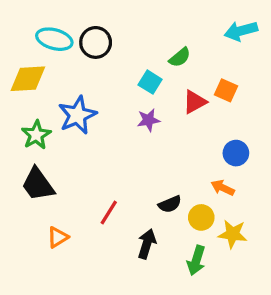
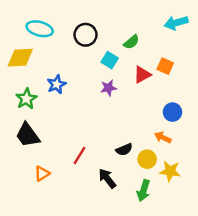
black circle: (96, 42) -> (86, 35), moved
blue star: (77, 115) -> (57, 84), size x0.7
black arrow: (147, 244) -> (107, 178), turned -55

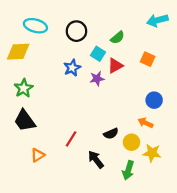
red triangle: (142, 75) -> (115, 66), moved
blue star: (57, 84) -> (72, 68), moved

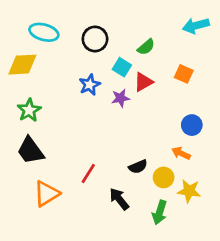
orange triangle: (38, 155) -> (47, 194), size x1.5

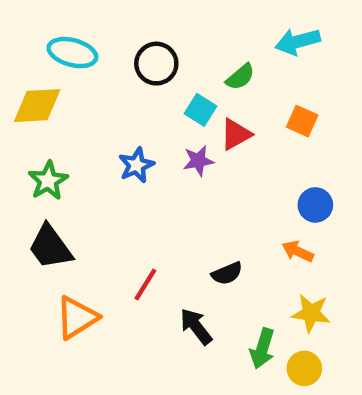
cyan arrow: (196, 26) -> (298, 41), moved
blue star: (90, 85) -> (136, 165), moved
yellow circle: (164, 177) -> (304, 368), moved

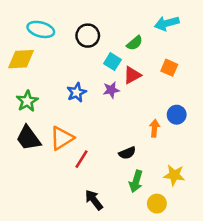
orange arrow: (298, 251) -> (154, 128), moved, turned 70
orange triangle: (77, 318) -> (62, 138), moved
black arrow: (196, 326) -> (94, 200), moved
green arrow: (262, 349) -> (136, 181), moved
yellow circle: (304, 368) -> (157, 204), moved

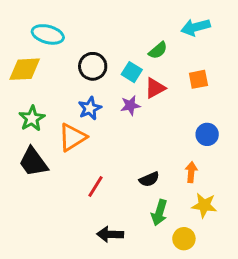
black circle: (88, 36) -> (93, 66), moved
orange square: (169, 68) -> (198, 79), turned -35
orange arrow: (154, 128) -> (191, 172), moved
orange triangle: (62, 138) -> (72, 137), moved
black arrow: (94, 200) -> (110, 234), turned -50

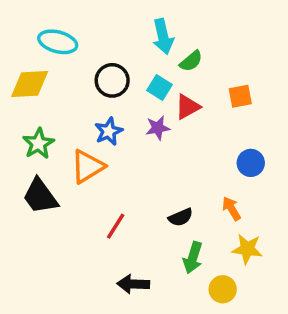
cyan arrow: (196, 27) -> (163, 37), moved, turned -88
orange arrow: (191, 172) -> (231, 209), turned -36

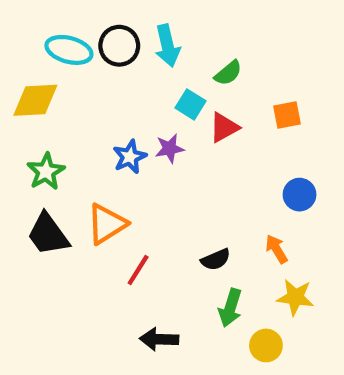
cyan arrow: (163, 37) -> (167, 46), moved
black circle: (112, 80) -> (119, 46), moved
purple star: (158, 128) -> (170, 148), moved
orange triangle: (88, 166) -> (107, 224), moved

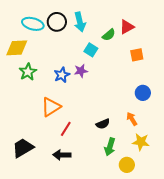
red triangle: (224, 127) -> (127, 27), moved
green star: (46, 172) -> (28, 72), moved
black trapezoid: (48, 234) -> (23, 148), moved, turned 95
black arrow: (159, 339) -> (62, 155), moved

